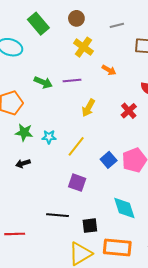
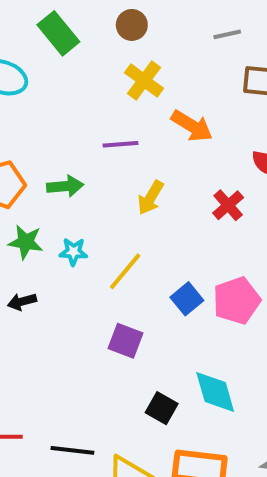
gray line: (117, 25) -> (227, 34), moved
orange arrow: (109, 70) -> (192, 126), size x1.5
green arrow: (43, 82) -> (65, 186), moved, turned -30
black line: (57, 215) -> (72, 450), moved
black square: (90, 226) -> (162, 408), moved, turned 35

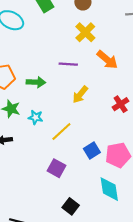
cyan diamond: (215, 392) -> (109, 189), moved

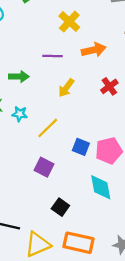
orange arrow: (107, 60) -> (94, 50), turned -50
red cross: (121, 104) -> (109, 86), moved
blue square: (92, 150) -> (81, 147), turned -35

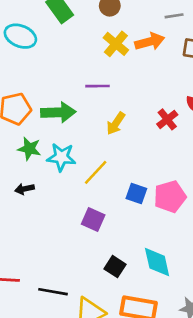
orange arrow: (94, 50) -> (150, 42), moved
green arrow: (19, 77) -> (58, 112), size x1.4
cyan star: (20, 114) -> (61, 157), size x1.5
cyan diamond: (101, 187) -> (157, 262), moved

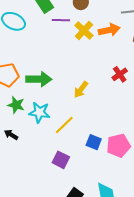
purple line: (97, 86) -> (61, 20), moved
red cross: (167, 119) -> (120, 74), moved
black arrow: (25, 189) -> (11, 135), turned 40

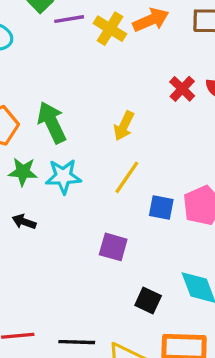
green arrow: (39, 79) -> (52, 122), turned -105
yellow line: (64, 125) -> (127, 177), moved

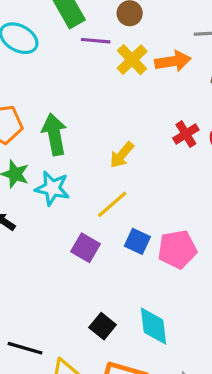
purple square: (113, 247) -> (85, 248), moved

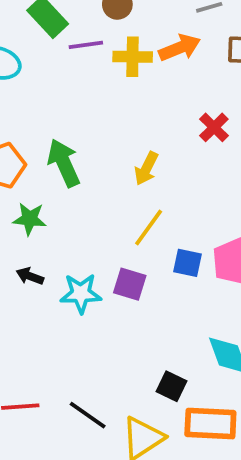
yellow cross: (132, 60) -> (133, 57), turned -32
cyan star: (52, 188) -> (81, 293), moved
black square: (103, 326) -> (171, 386), moved
black line: (25, 348) -> (88, 415), turned 32

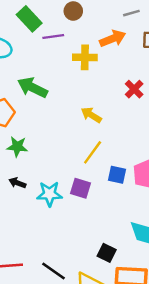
yellow cross: (133, 57) -> (85, 57), moved
green arrow: (64, 163) -> (33, 88), moved, turned -40
yellow arrow: (146, 168) -> (91, 115), turned 95

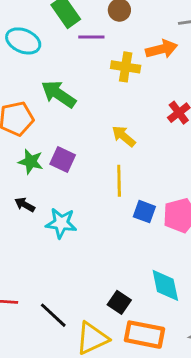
yellow line: (93, 152) -> (119, 181), turned -45
purple square: (81, 188) -> (63, 159), moved

